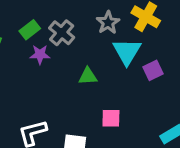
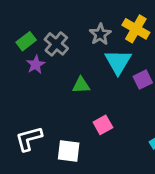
purple star: (40, 54) -> (36, 65), turned -30
pink square: (111, 118) -> (103, 125), turned -30

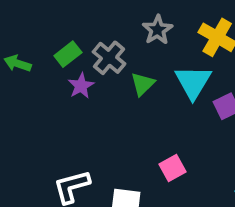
gray star: (100, 34) -> (158, 30), moved
green triangle: (81, 85) -> (143, 84), moved, turned -42

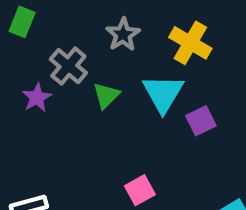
green rectangle: (68, 54) -> (22, 22), moved, turned -30

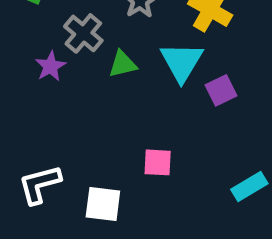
green triangle: (106, 95) -> (123, 64), turned 32
pink square: (140, 190) -> (158, 162), turned 32

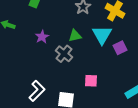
gray cross: (83, 33) -> (64, 54), moved
white L-shape: (40, 184) -> (37, 91), turned 150

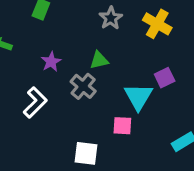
cyan triangle: (102, 35) -> (138, 97), moved
white L-shape: (37, 91) -> (35, 102), moved

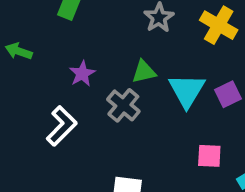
cyan triangle: (138, 97) -> (187, 90), moved
pink square: (122, 126) -> (209, 156), moved

